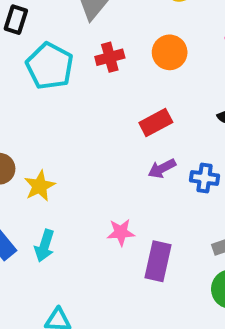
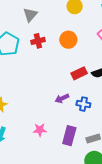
red rectangle: (156, 122) -> (79, 73), moved
purple rectangle: (158, 261) -> (69, 136), moved

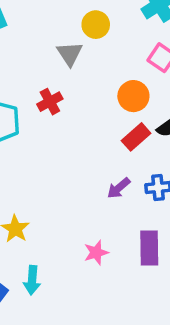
gray triangle: (30, 15) -> (70, 54), moved
orange circle: (68, 40) -> (133, 96), moved

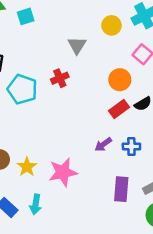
yellow circle: (96, 25) -> (111, 25), moved
pink star: (96, 253) -> (63, 172), moved, size x1.6

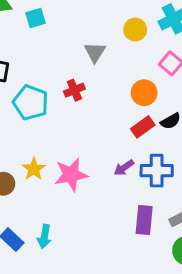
blue cross: (131, 147) -> (157, 171), size x1.5
yellow star: (27, 167) -> (34, 169), moved
pink star: (63, 172) -> (71, 175), moved

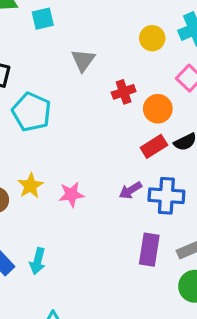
gray triangle: (95, 52) -> (83, 60), moved
red cross: (74, 90) -> (124, 92), moved
pink star: (71, 175) -> (71, 194), size x0.7

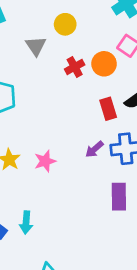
yellow circle: (152, 38) -> (65, 24), moved
orange circle: (158, 109) -> (104, 64), moved
red rectangle: (154, 146) -> (108, 109), turned -65

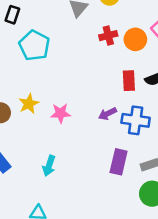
cyan arrow: (26, 222) -> (49, 166), moved

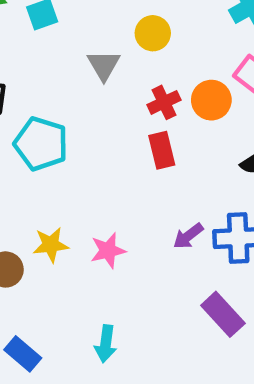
red rectangle: (129, 81) -> (162, 150), moved
yellow star: (29, 104) -> (51, 245), turned 30
purple rectangle: (119, 162) -> (223, 314), turned -45

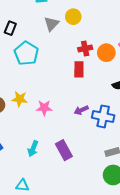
yellow circle: (153, 33) -> (73, 17), moved
gray triangle: (104, 65) -> (51, 24), moved
purple rectangle: (223, 314) -> (64, 150), moved

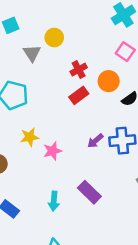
orange circle: (106, 53) -> (109, 81), moved
red rectangle: (79, 69) -> (79, 95), turned 70
yellow star: (20, 99) -> (30, 137), moved

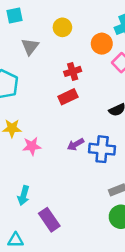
yellow circle: (54, 37) -> (62, 27), moved
orange circle: (109, 81) -> (102, 44), moved
purple rectangle: (89, 192) -> (49, 220), moved

